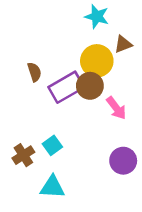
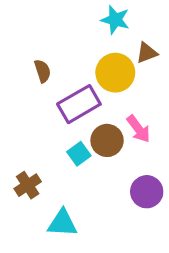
brown semicircle: (34, 72) -> (43, 71), moved
brown circle: (90, 86) -> (107, 140), moved
cyan square: (52, 145) -> (79, 154), moved

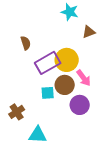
yellow circle: (115, 73) -> (67, 60), moved
cyan square: (79, 154) -> (48, 93), turned 32
purple circle: (147, 192) -> (80, 105), moved

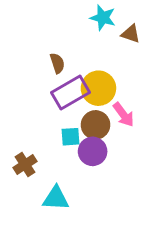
brown triangle: (89, 32) -> (131, 34), moved, turned 40
brown semicircle: (26, 43) -> (57, 63), moved
purple circle: (80, 105) -> (93, 151), moved

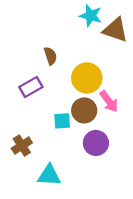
brown triangle: (131, 34) -> (115, 30), size x1.5
purple rectangle: (71, 93) -> (31, 87), moved, size x0.7
purple circle: (93, 151) -> (96, 143), moved

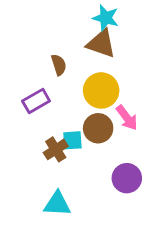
brown triangle: (115, 30) -> (101, 44), moved
purple circle: (96, 143) -> (127, 178), moved
brown cross: (22, 146) -> (56, 149), moved

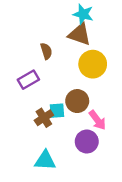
yellow circle: (101, 90) -> (93, 64), moved
pink arrow: (127, 118) -> (97, 120), moved
purple circle: (127, 178) -> (87, 142), moved

